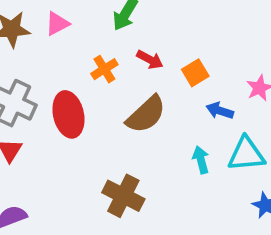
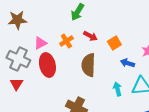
pink triangle: (57, 24) -> (40, 43), moved
brown semicircle: (146, 114) -> (88, 65), turned 135

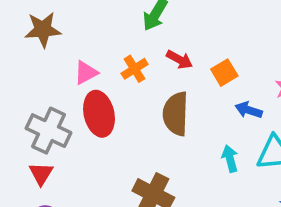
gray cross: (18, 59) -> (49, 131), moved
red triangle: (16, 84) -> (41, 174), moved

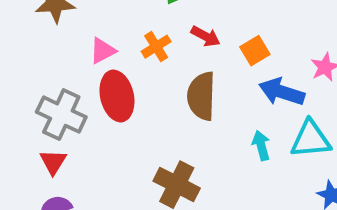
blue arrow: (249, 110) -> (282, 92), size x1.5

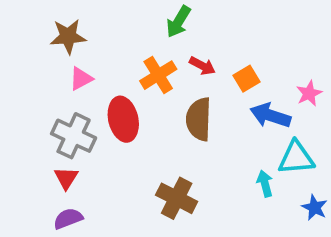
orange cross: (156, 47) -> (158, 75), size x1.4
pink triangle: (103, 51) -> (81, 79), moved
cyan arrow: (261, 145) -> (265, 184), moved

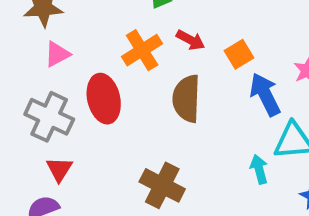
blue arrow: (270, 115) -> (265, 95), turned 45
red triangle: (66, 178) -> (59, 169), moved

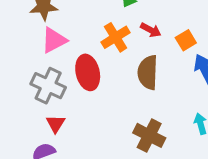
pink triangle: (57, 54) -> (54, 40), size x1.4
brown cross: (162, 185) -> (149, 135), moved

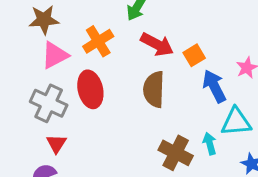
red arrow: (151, 30) -> (157, 44), size x1.5
orange cross: (116, 37) -> (98, 41), moved
brown cross: (149, 135) -> (176, 153), moved

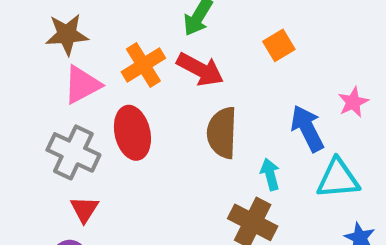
red arrow: (157, 44) -> (200, 69), moved
orange square: (194, 55) -> (279, 45), moved
cyan arrow: (210, 144) -> (270, 174), moved

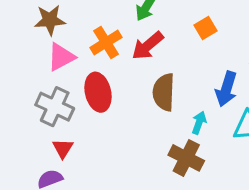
red arrow: (200, 69) -> (148, 46), turned 112
blue arrow: (307, 128) -> (226, 89), turned -136
cyan arrow: (270, 174) -> (199, 123), turned 35

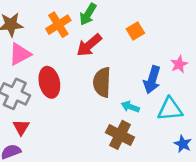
orange cross: (106, 42) -> (58, 25), moved
cyan arrow: (199, 123) -> (130, 107), turned -90

